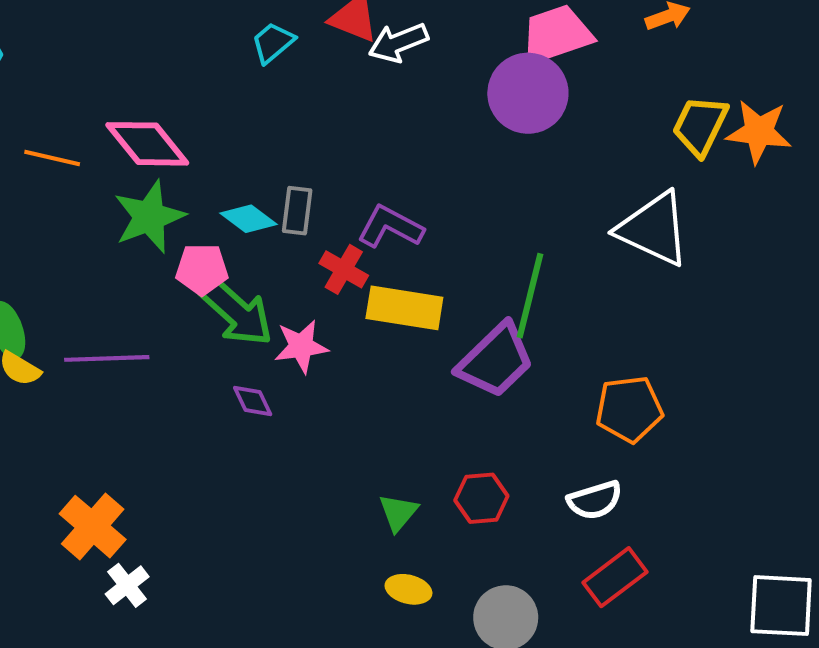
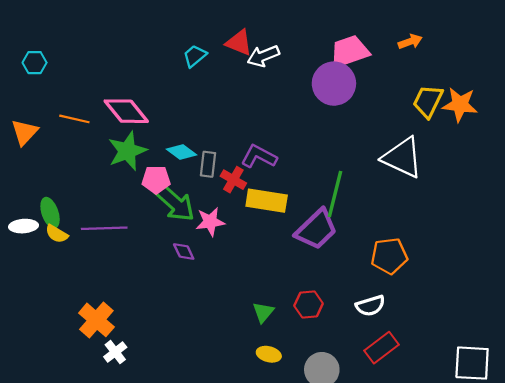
gray rectangle: (297, 211) -> (208, 164), moved

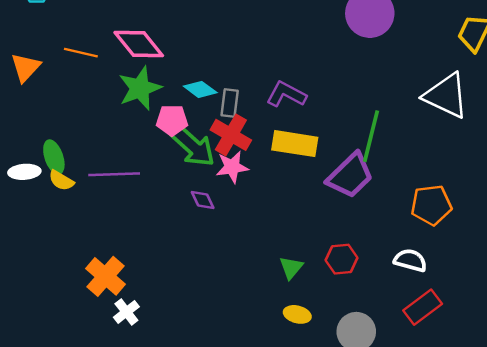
red cross: (233, 180) -> (231, 135), moved, size x1.4
white semicircle: (370, 306) -> (410, 260), turned -148

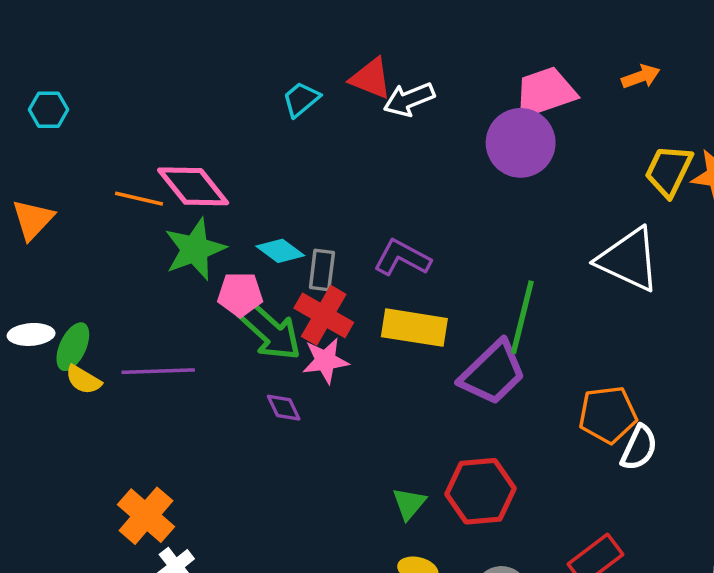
orange line: (81, 53) -> (139, 199), moved
green ellipse: (54, 157) -> (73, 347), turned 44
white ellipse: (24, 172) -> (31, 334), moved
red hexagon: (342, 259) -> (481, 491), size x1.5
white semicircle: (410, 260) -> (639, 448), moved, turned 100

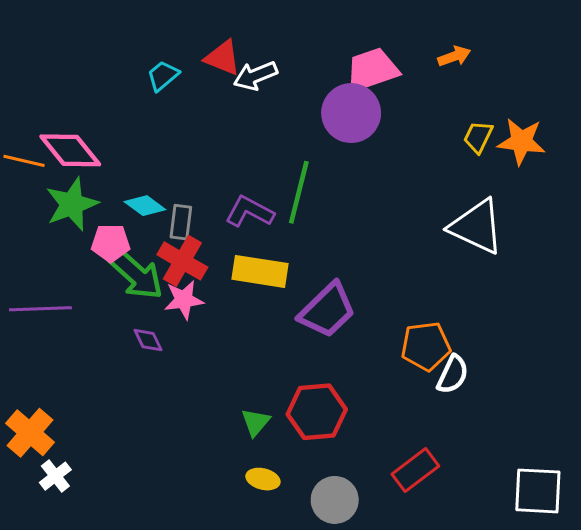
yellow trapezoid: (669, 171) -> (478, 137), size x0.7
white triangle: (629, 260) -> (477, 227), moved
green line: (522, 317) -> (299, 192), moved

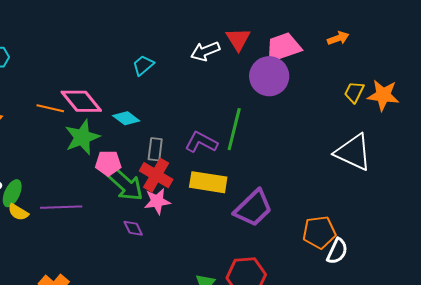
red triangle: (223, 58) -> (238, 39), moved, turned 36
cyan trapezoid: (163, 76) -> (143, 65), moved
cyan diamond: (145, 206) -> (126, 118), moved

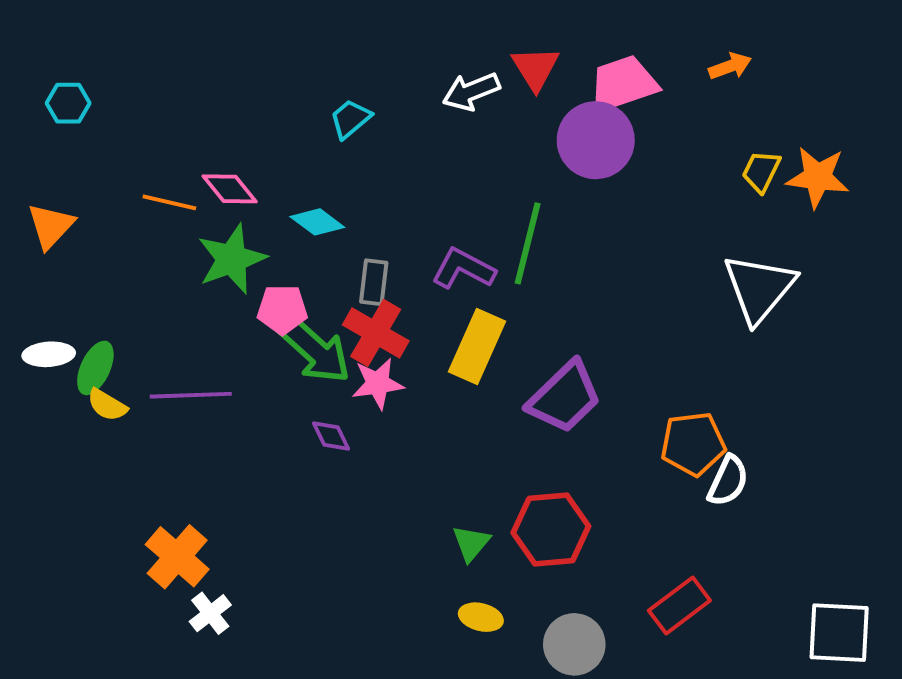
pink diamond: (81, 101) -> (230, 189), size x0.7
white triangle: (353, 152) -> (759, 288), turned 45
yellow rectangle: (208, 182) -> (477, 347), turned -75

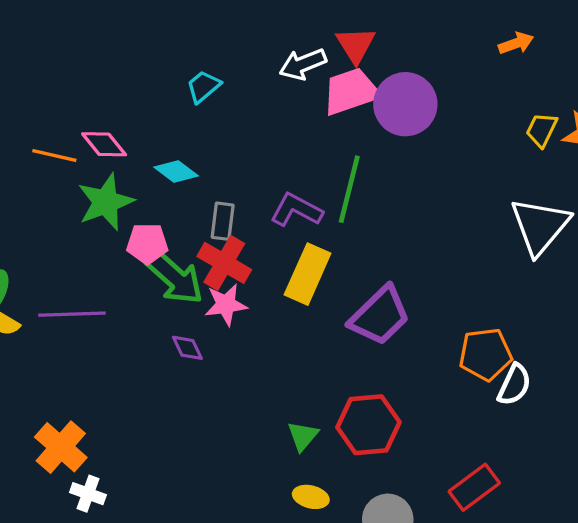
pink trapezoid: (623, 84) -> (351, 91), moved
white cross: (210, 613) -> (88, 494), turned -32

